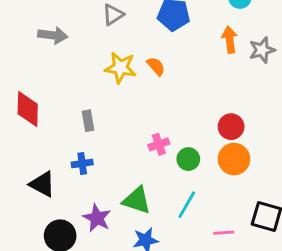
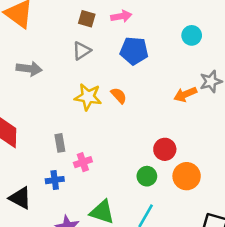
orange arrow: (230, 40) -> (185, 94), moved, turned -105
red circle: (231, 127) -> (165, 149), moved
pink cross: (159, 144) -> (83, 162), moved

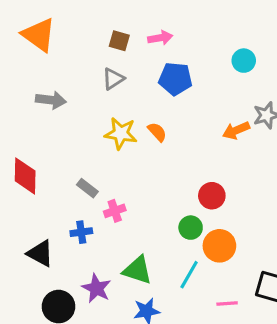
gray rectangle: (60, 143) -> (87, 188), turned -42
orange circle: (187, 176) -> (219, 246), moved

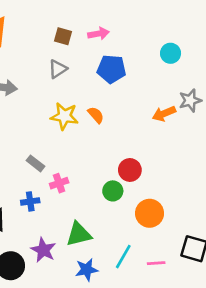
red circle: (212, 196) -> (130, 170), moved
green circle: (191, 228) -> (113, 191), moved
green triangle: (137, 270) -> (79, 234), turned -32
cyan line: (189, 275) -> (123, 257), moved

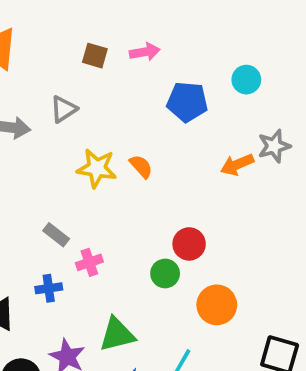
gray triangle: (58, 69) -> (64, 109), moved
blue pentagon: (111, 69) -> (187, 102), moved

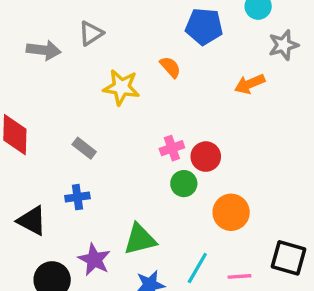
gray star: (274, 146) -> (283, 45), moved
orange semicircle: (141, 166) -> (170, 67), moved
pink cross: (89, 262) -> (172, 148), moved

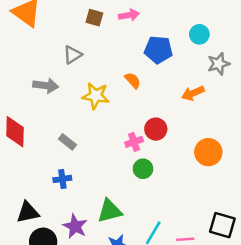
gray arrow: (44, 50) -> (46, 86), moved
red circle: (206, 157) -> (156, 129), moved
orange circle: (231, 212) -> (208, 152), moved
black triangle: (32, 221) -> (28, 212), moved, turned -40

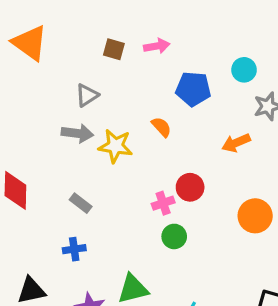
gray arrow: (46, 86) -> (77, 133), moved

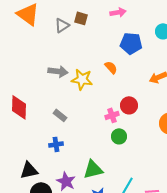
pink arrow: (157, 46) -> (118, 12), moved
gray triangle: (87, 95) -> (62, 25), moved

